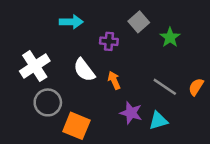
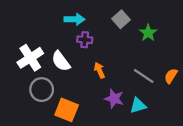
cyan arrow: (71, 22) -> (74, 19), moved
purple cross: (109, 41) -> (85, 40), moved
white semicircle: (84, 70) -> (61, 61), moved

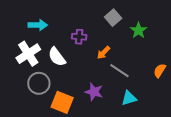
cyan arrow: (74, 19) -> (38, 25), moved
orange arrow: (99, 70) -> (104, 53), moved, turned -112
gray line: (144, 76) -> (119, 71), moved
purple star: (114, 99) -> (94, 92), moved

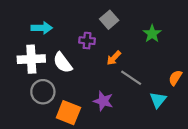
gray square: (113, 18) -> (109, 20), moved
white cross: (28, 54) -> (31, 59), turned 30
cyan triangle: (129, 98) -> (158, 100), moved, turned -35

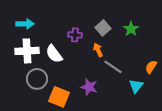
gray square: (109, 20) -> (103, 28), moved
cyan arrow: (42, 28) -> (25, 24), moved
orange arrow: (114, 58) -> (98, 50), turned 112

